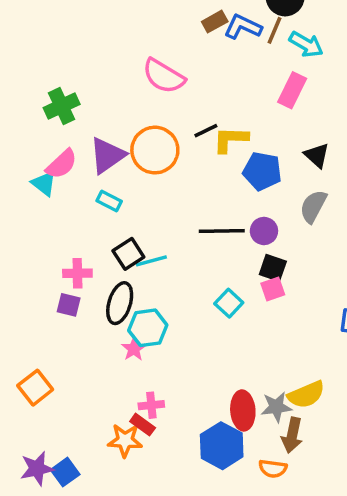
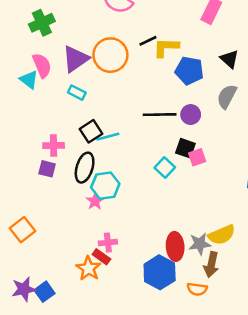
pink semicircle: (62, 164) -> (42, 65), turned -70
black square: (273, 268) -> (185, 148), moved
orange star: (125, 440) -> (88, 268), turned 30

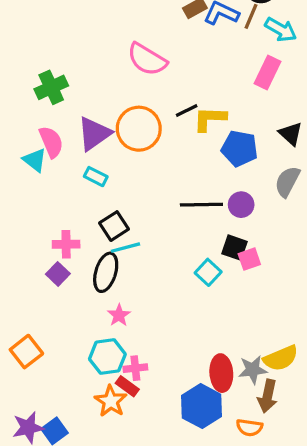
cyan line: (108, 137) -> (126, 248), moved
purple square: (47, 169) -> (58, 274), turned 30
cyan hexagon: (105, 186) -> (107, 357), moved

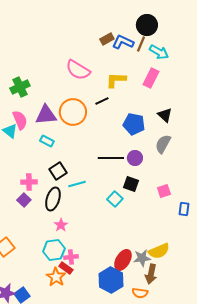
yellow L-shape: (210, 119) -> (116, 80), moved
purple triangle: (94, 134) -> (46, 115), turned 30
cyan line: (126, 248) -> (77, 184), moved
pink square: (249, 259) -> (164, 191), moved
red ellipse: (221, 373) -> (123, 260), turned 35

